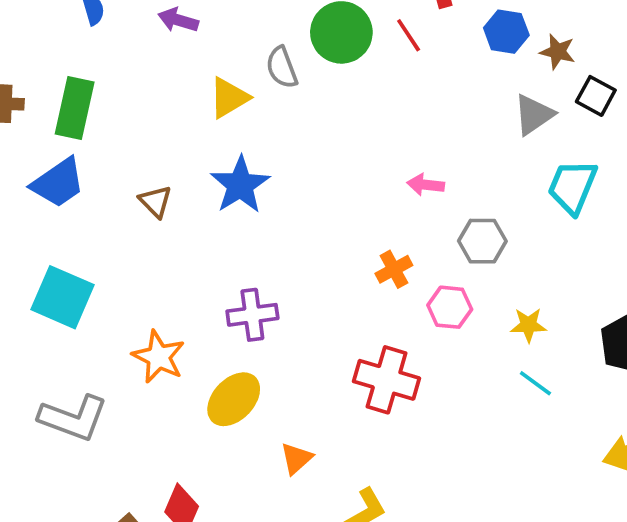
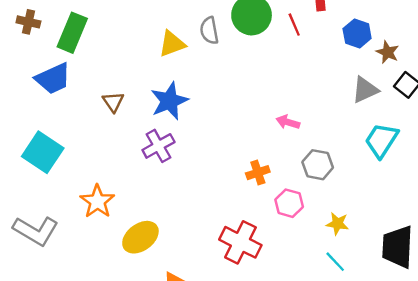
purple cross: (252, 315) -> (158, 146), moved, turned -32

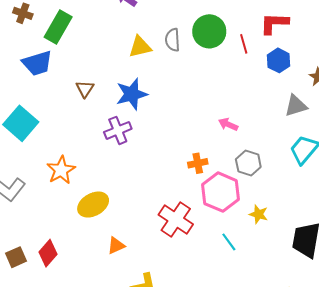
blue hexagon: (357, 33) -> (279, 60), moved
pink hexagon: (289, 203) -> (221, 192), size x1.6
cyan line: (335, 262) -> (229, 242), moved

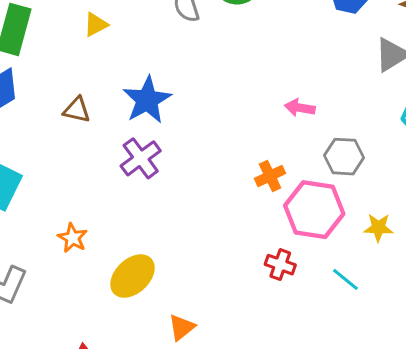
yellow triangle: (140, 47) -> (96, 24), moved, size x0.7
brown triangle: (85, 89) -> (77, 110), turned -36
orange star: (61, 170) -> (73, 238), size x0.7
red cross: (176, 219) -> (280, 265), moved, size x0.6

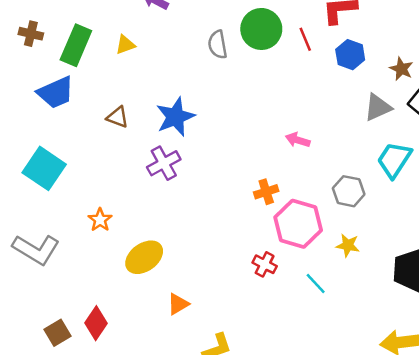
yellow triangle: (96, 24) -> (125, 45), moved
gray hexagon: (344, 157) -> (349, 191), moved

